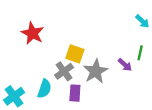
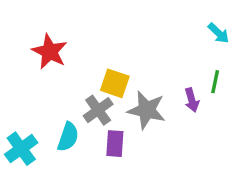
purple arrow: (125, 65) -> (192, 100), turned 32
gray star: (96, 71) -> (147, 110), turned -30

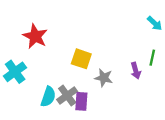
gray cross: (98, 110) -> (67, 95), moved
gray star: (147, 110) -> (104, 78), size x0.7
cyan cross: (21, 149) -> (15, 72), moved

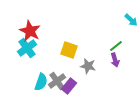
green line: (152, 58) -> (116, 46), moved, turned 40
cyan cross: (15, 72) -> (27, 48), moved
purple rectangle: (81, 101) -> (69, 86), turned 35

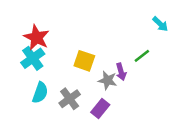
purple arrow: (115, 60) -> (121, 72), moved
cyan semicircle: (41, 82) -> (40, 93), moved
purple rectangle: (69, 86) -> (100, 109), moved

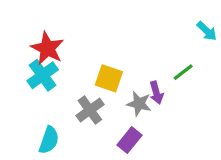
cyan semicircle: (40, 93) -> (49, 140), moved
gray cross: (70, 99) -> (90, 110), moved

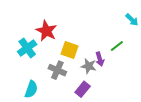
red star: (47, 48) -> (46, 31), moved
gray cross: (90, 110) -> (57, 70), turned -30

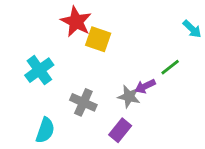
red star: (46, 31) -> (76, 22), moved
yellow square: (69, 50) -> (98, 39), moved
purple arrow: (100, 59) -> (145, 86), turned 80

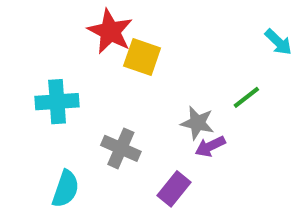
cyan cross: (39, 70) -> (57, 102), turned 32
purple arrow: (145, 86) -> (210, 146), moved
gray star: (129, 97) -> (197, 123), moved

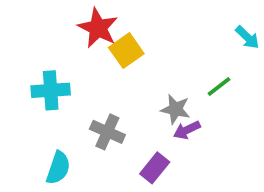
yellow square: (142, 57) -> (126, 51), turned 36

